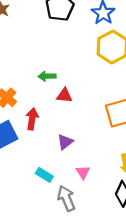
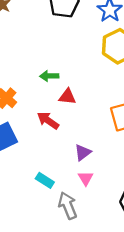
red arrow: (32, 119) -> (48, 121), moved, turned -65
purple triangle: (65, 142) -> (83, 152), moved

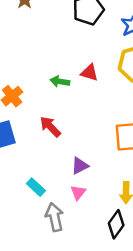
red triangle: (67, 97) -> (89, 73), moved

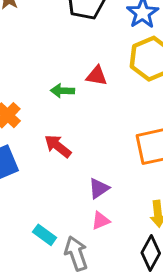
cyan rectangle: (36, 187) -> (45, 235), moved
pink triangle: (78, 192) -> (101, 221), turned 35

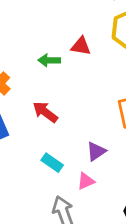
purple triangle: (99, 188) -> (96, 151), moved
cyan rectangle: (45, 235) -> (52, 163), moved

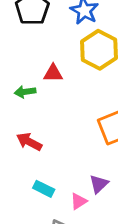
purple triangle: (96, 151) -> (99, 184), moved

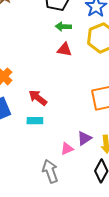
green arrow: (25, 92) -> (63, 27), moved
cyan rectangle: (44, 189) -> (35, 121), moved, turned -35

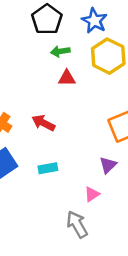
red arrow: (38, 98) -> (43, 123), moved
purple triangle: (84, 138) -> (108, 165), moved

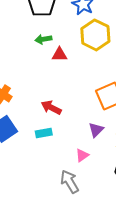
green arrow: (60, 51) -> (43, 39), moved
red arrow: (43, 123) -> (51, 108), moved

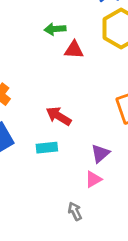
purple triangle: (96, 130) -> (100, 153), moved
gray arrow: (70, 182) -> (75, 211), size x0.6

